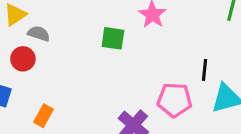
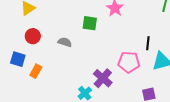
gray semicircle: (39, 34) -> (65, 42), moved
orange rectangle: (43, 116) -> (36, 71), moved

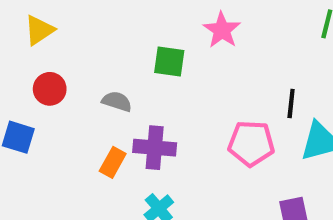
orange rectangle: (36, 71) -> (113, 162), moved
purple cross: (103, 78) -> (155, 148), moved, turned -36

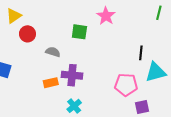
red circle: (50, 89) -> (27, 34), moved
pink pentagon: (251, 143) -> (126, 85), moved
orange rectangle: (113, 162) -> (51, 83), turned 48

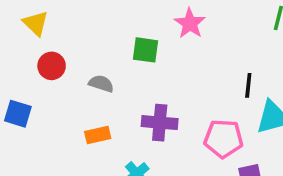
yellow triangle: (14, 16) -> (36, 23), turned -42
red circle: (27, 34) -> (52, 66), moved
purple cross: (72, 75) -> (160, 123), moved

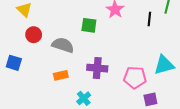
gray semicircle: (101, 84) -> (63, 45), size x1.5
black line: (248, 85) -> (149, 19), moved

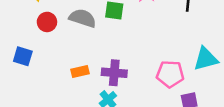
gray semicircle: (63, 45) -> (83, 18), moved
purple cross: (97, 68) -> (114, 73), moved

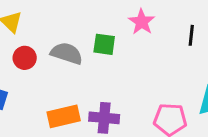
orange rectangle: (80, 72) -> (64, 116), size x1.5

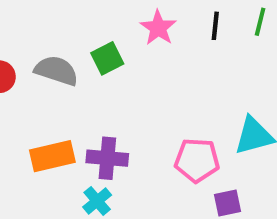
black line: (191, 35) -> (215, 26), moved
green square: (104, 44) -> (107, 58), turned -35

